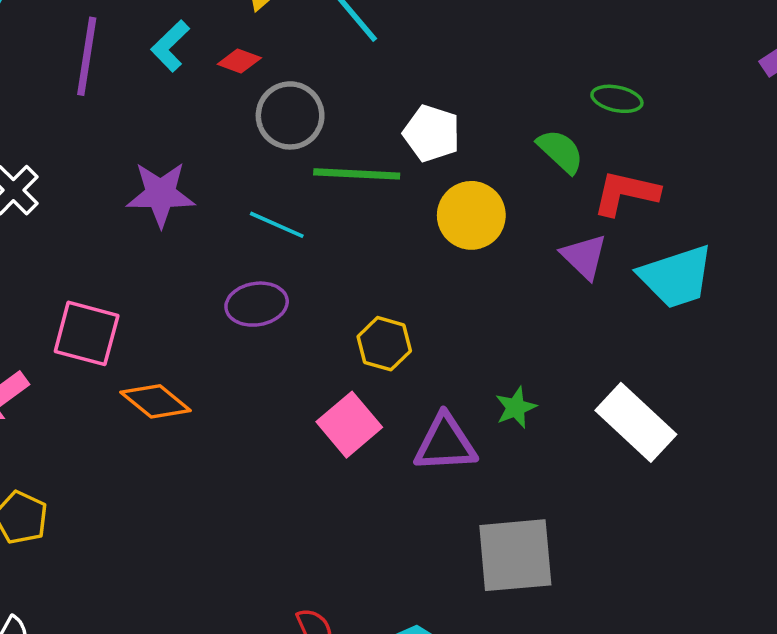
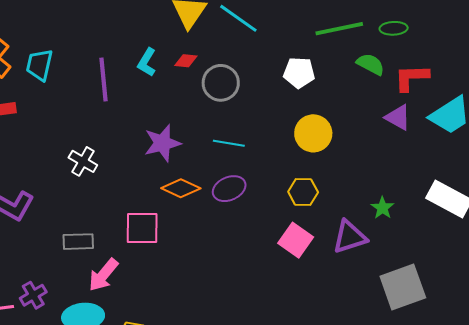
green line: (357, 174) -> (339, 29), moved
yellow circle: (471, 215) -> (313, 133), moved
orange diamond: (156, 401) -> (181, 188), moved

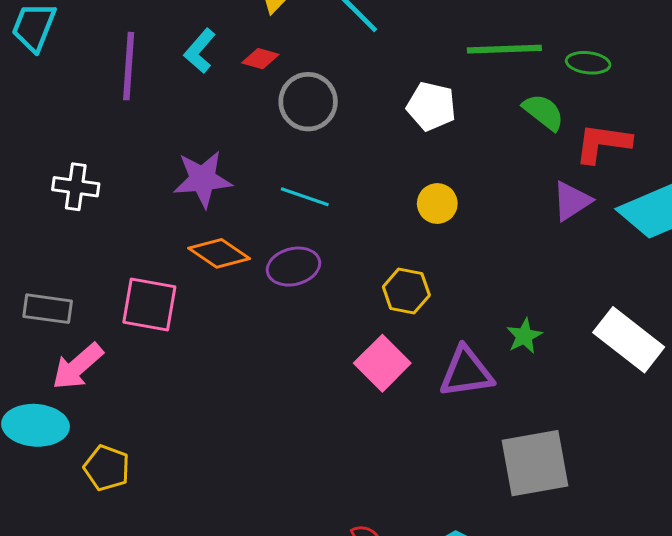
purple triangle: (398, 117) -> (572, 201), turned 48
yellow circle: (313, 133) -> (437, 204), size x0.7
white cross: (83, 161) -> (76, 187), turned -32

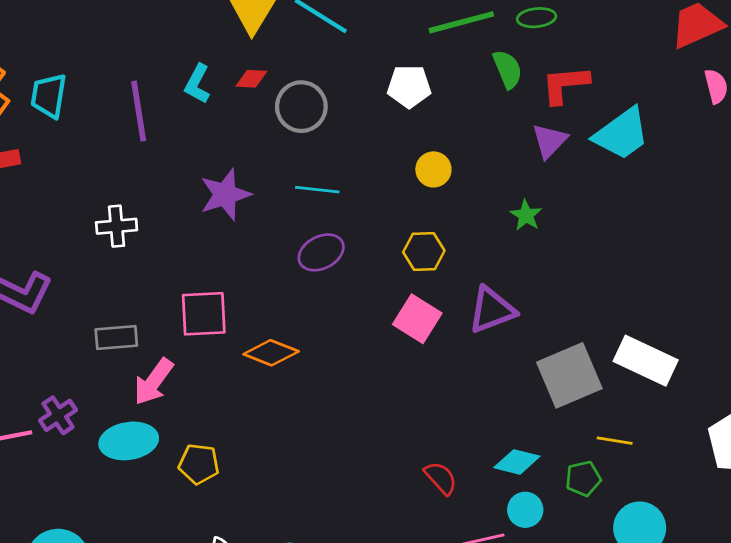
green semicircle: (543, 112) -> (508, 69), turned 42
orange diamond: (219, 253) -> (271, 353), moved
green star: (524, 336) -> (526, 215), moved
white rectangle: (629, 340) -> (646, 361), moved

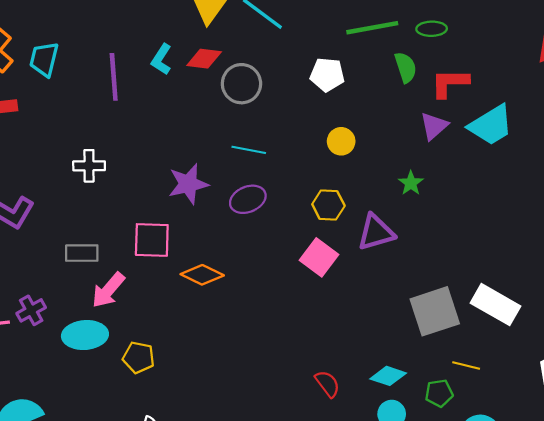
red diamond: (251, 79) -> (204, 59), size x1.4
purple star: (225, 195) -> (188, 184), moved
purple triangle: (492, 310) -> (376, 232), moved

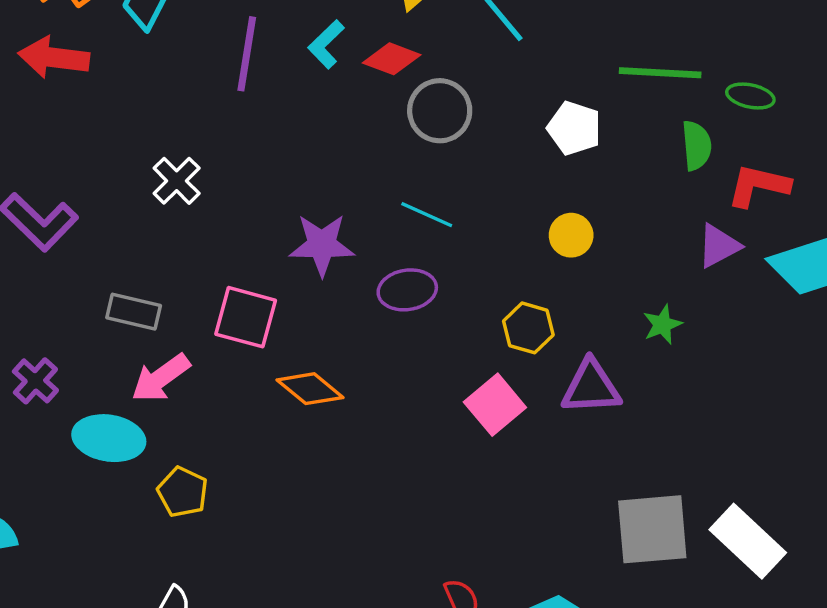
white cross: (89, 166) -> (177, 181), turned 32
purple cross: (31, 310) -> (35, 381), turned -32

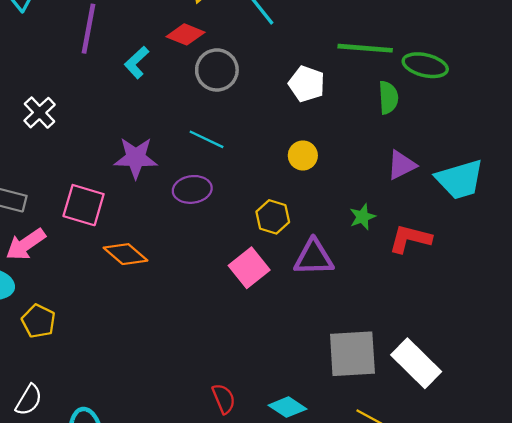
cyan L-shape: (326, 44) -> (137, 62), moved
green ellipse: (750, 96) -> (425, 65), size x1.4
red L-shape: (758, 186) -> (410, 239), moved

